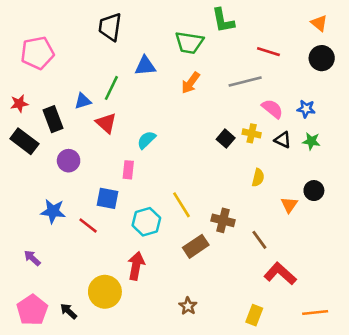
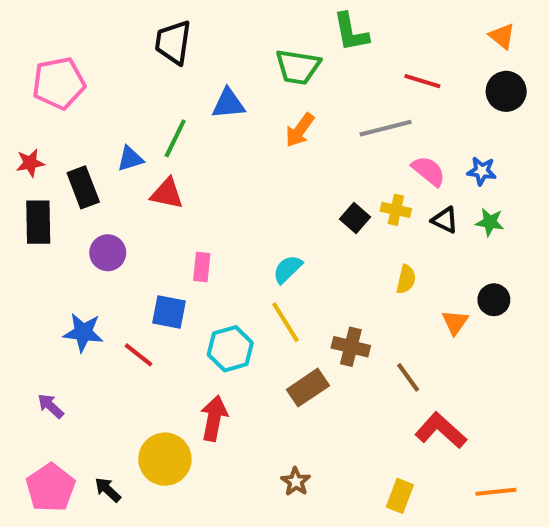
red triangle: (106, 123) -> (167, 194), turned -30
cyan semicircle: (146, 140) -> (288, 269), moved
black rectangle: (24, 141) -> (38, 222), turned 52

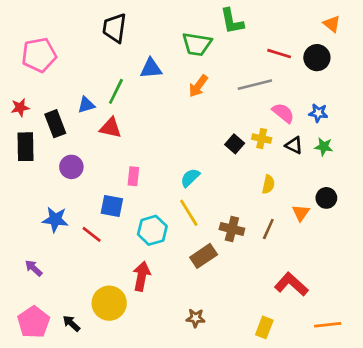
black circle: (506, 91) -> (317, 58), moved
brown line: (408, 377) -> (268, 229), moved, turned 60
brown star: (296, 482) -> (196, 318), turned -30

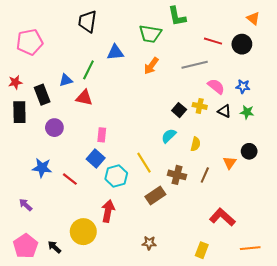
cyan semicircle: (190, 178) -> (169, 136), moved
yellow semicircle: (268, 184) -> (196, 144), moved
blue square: (112, 206) -> (96, 158), moved, turned 30

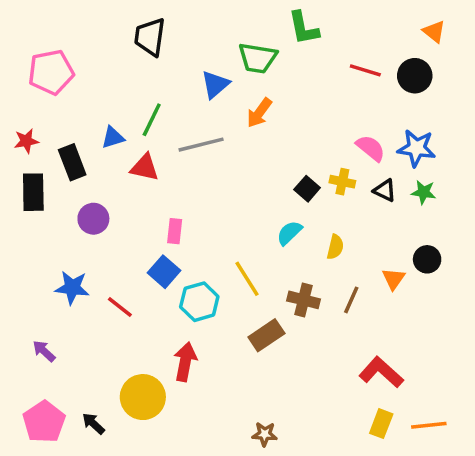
blue triangle: (115, 52) -> (215, 85), moved, turned -36
gray line: (195, 65) -> (201, 145), moved
blue star: (243, 86) -> (416, 148), size x1.5
brown star: (149, 243) -> (265, 434), moved
yellow rectangle: (202, 250) -> (381, 424), moved

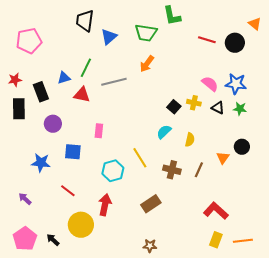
orange triangle: (434, 32) -> (255, 24), moved
blue triangle: (215, 85) -> (109, 37), moved
blue square: (164, 272) -> (73, 152), moved, turned -36
red line: (120, 307) -> (68, 191), moved
brown rectangle: (266, 335) -> (151, 204), moved

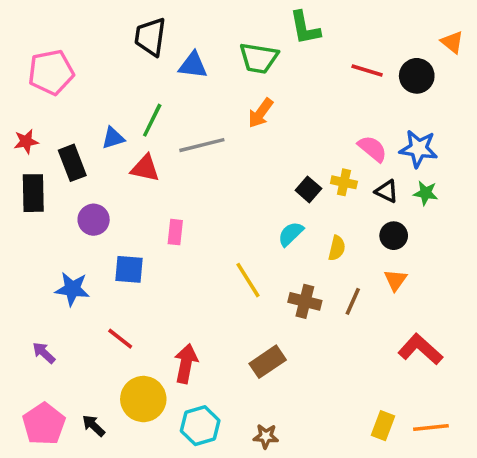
blue triangle: (109, 37) -> (193, 65), turned 48
black circle: (242, 147) -> (394, 236), moved
cyan hexagon: (113, 171) -> (200, 426), moved
red L-shape: (216, 211) -> (420, 349), moved

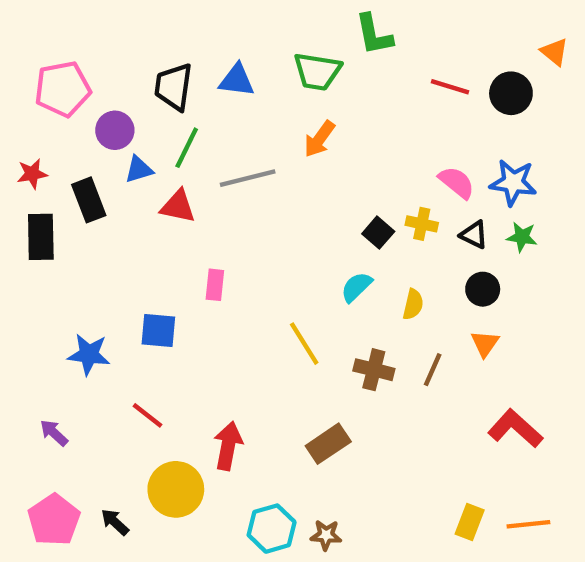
black trapezoid: (150, 37) -> (174, 87), moved
purple circle: (94, 220) -> (115, 130), moved
cyan hexagon: (200, 426) -> (272, 529), moved

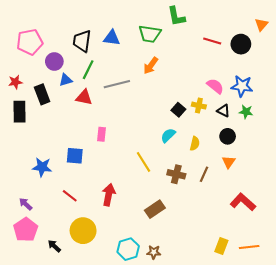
orange triangle: (555, 52) -> (261, 25), turned 32
red arrow: (228, 446) -> (109, 195), moved
pink pentagon: (54, 520) -> (26, 230), moved

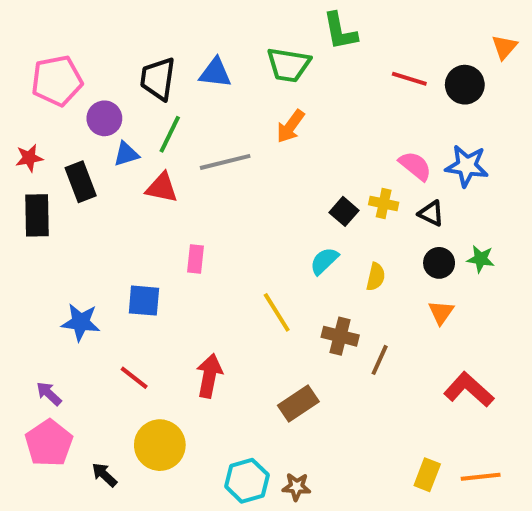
green star: (246, 112) -> (481, 259), moved
brown line: (204, 174) -> (380, 360), moved

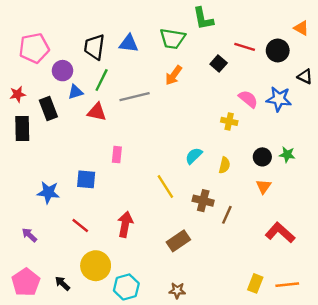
orange triangle: (504, 47) -> (301, 28), turned -42
black square: (344, 211) -> (219, 64), moved
black triangle: (431, 213) -> (305, 77), moved
pink pentagon: (49, 443) -> (26, 282), moved
cyan hexagon: (247, 481) -> (126, 287), moved

